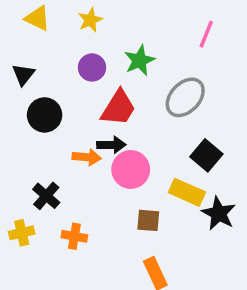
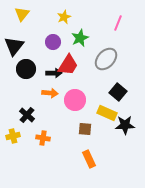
yellow triangle: (37, 18) -> (22, 14), turned 42
yellow star: (90, 20) -> (64, 17), moved
black triangle: (23, 75) -> (14, 46), size x1.5
black arrow: (111, 145) -> (54, 73), moved
black star: (219, 213) -> (125, 125), turned -30

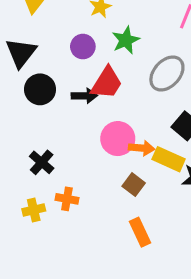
orange arrow: (50, 93) -> (142, 148), moved
brown square: (85, 129) -> (134, 185), turned 32
yellow cross: (13, 136) -> (34, 210), moved

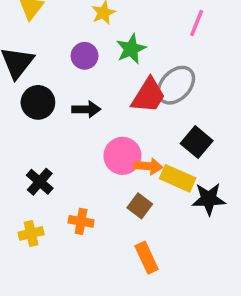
red trapezoid: (107, 83) -> (148, 95), moved
orange cross: (67, 199) -> (81, 221), moved

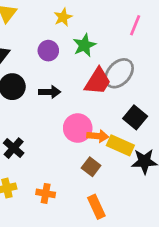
orange cross: (81, 221) -> (46, 193), moved

